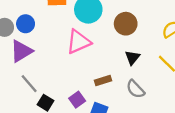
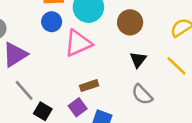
blue circle: (26, 24) -> (52, 22), moved
brown rectangle: (103, 80) -> (89, 86), moved

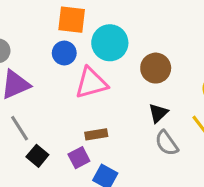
gray semicircle: (142, 95) -> (167, 143), moved

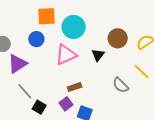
blue circle: (64, 53) -> (36, 39), moved
brown circle: (156, 68) -> (118, 38), moved
black triangle: (158, 113) -> (98, 55), moved

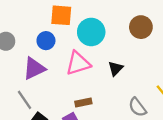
brown circle: (118, 38) -> (141, 27), moved
purple triangle: (17, 64) -> (34, 68), moved

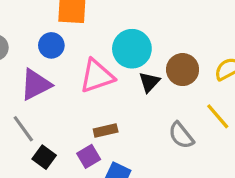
brown circle: (141, 27) -> (183, 70), moved
cyan circle: (91, 32) -> (132, 49), moved

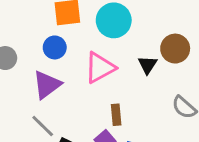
cyan circle: (132, 49) -> (114, 20), moved
brown rectangle: (106, 130) -> (116, 115), turned -72

